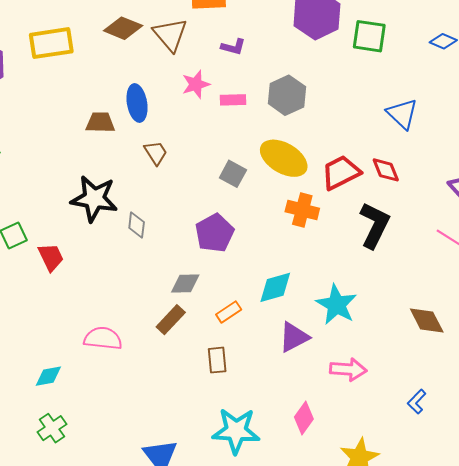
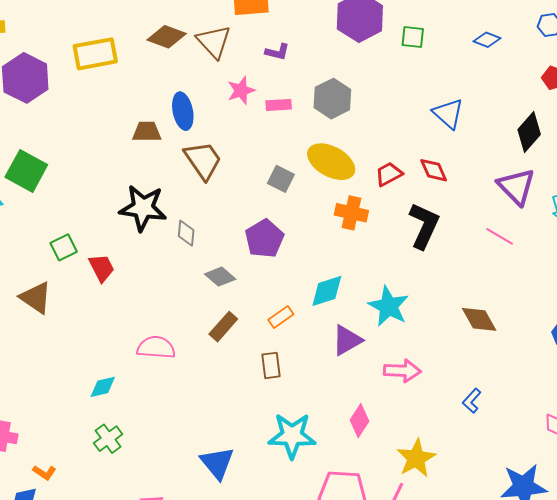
green square: (369, 36) -> (413, 37), size x0.7
brown trapezoid: (156, 153) -> (203, 160), size x1.6
red trapezoid: (341, 173) -> (389, 174), size x0.7
gray diamond: (185, 283) -> (220, 277), moved, turned 44

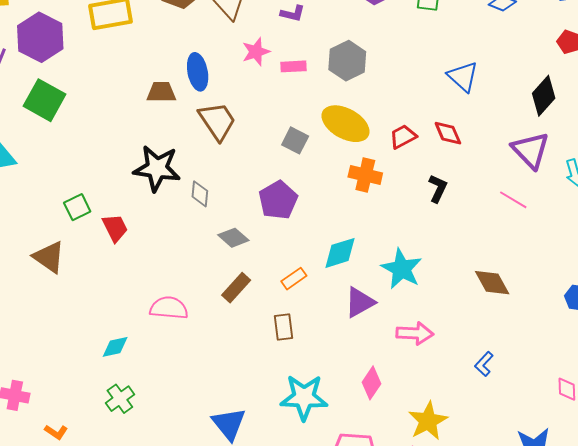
green square: (26, 171) -> (44, 100), moved
black L-shape: (424, 226) -> (438, 188), size x0.6

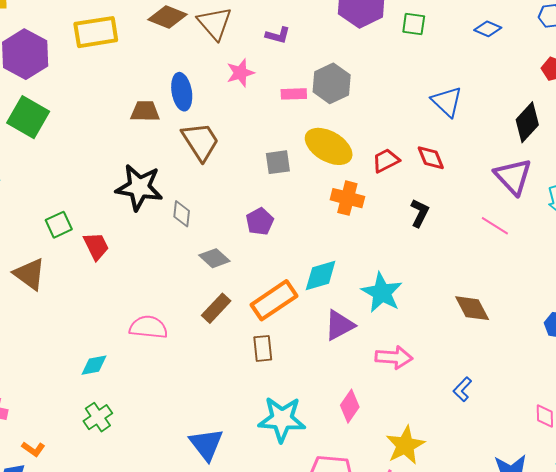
pink rectangle: (293, 66) -> (294, 94), moved
gray square: (295, 140) -> (278, 162), turned -36
purple pentagon: (278, 200) -> (260, 221), size x0.7
orange rectangle: (294, 279) -> (274, 300), size x1.8

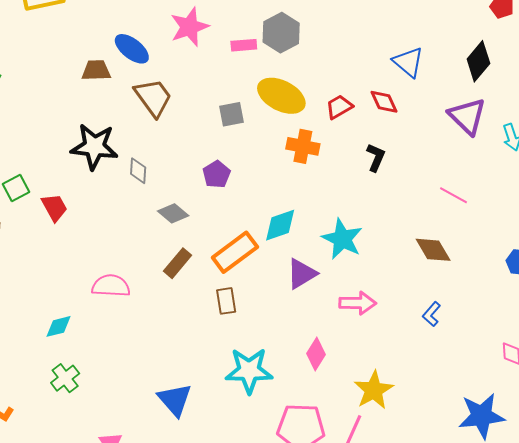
pink star: (240, 73) -> (189, 27), size x1.4
blue ellipse: (182, 92) -> (132, 49), turned -39
blue triangle: (447, 102) -> (408, 62), moved
pink line: (495, 226) -> (454, 195), moved
blue L-shape: (462, 389) -> (432, 314), moved

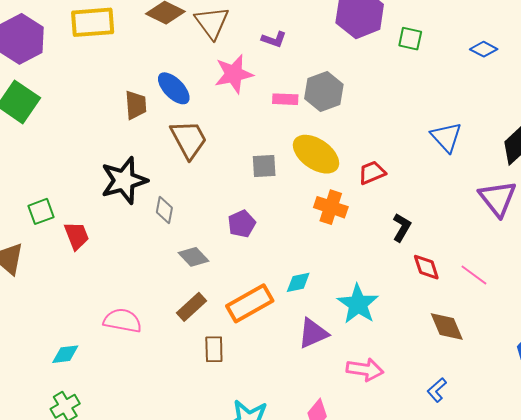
brown trapezoid: (96, 70) -> (136, 105), turned 80
red diamond: (384, 102) -> (426, 267), moved
black star: (94, 147) -> (124, 180), turned -30
cyan diamond: (280, 225) -> (298, 282), size x0.7
brown rectangle: (226, 301) -> (214, 349), moved

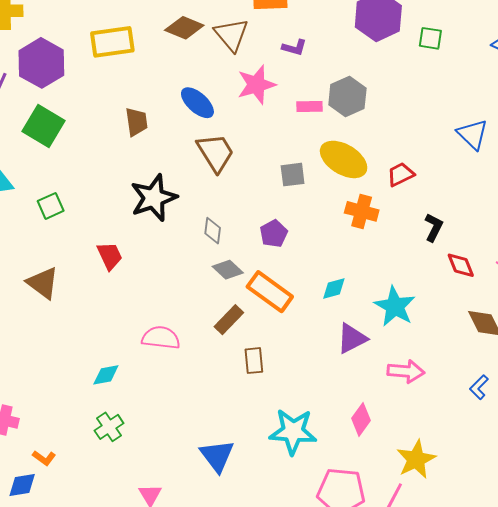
brown trapezoid: (136, 105) -> (136, 122), moved
gray diamond: (164, 210) -> (213, 231), moved
green square: (41, 211) -> (51, 206), moved
orange rectangle: (250, 303) -> (270, 292), moved, turned 69

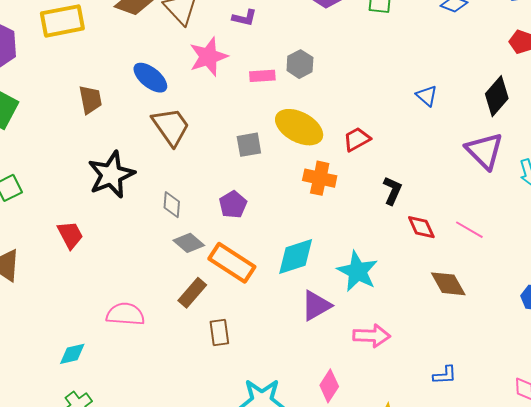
gray hexagon: (347, 96) -> (300, 64), size x0.7
blue triangle: (473, 134) -> (427, 96), size x0.7
cyan diamond: (334, 288) -> (296, 256), size x1.6
blue L-shape: (479, 387) -> (445, 375), moved, turned -135

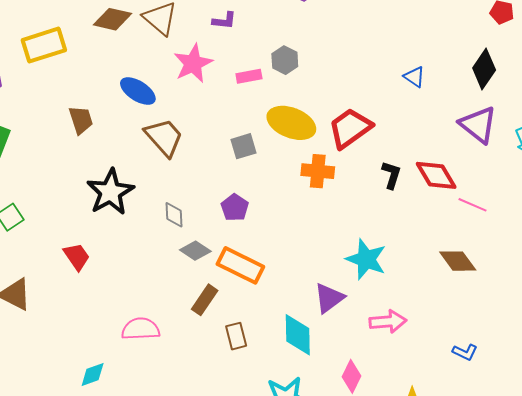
red trapezoid: (357, 139) -> (350, 128), size x1.6
red diamond: (421, 227) -> (436, 175), moved, size x1.4
cyan diamond: (296, 256) -> (298, 335), moved, turned -66
blue L-shape: (445, 375) -> (465, 352), turned 35

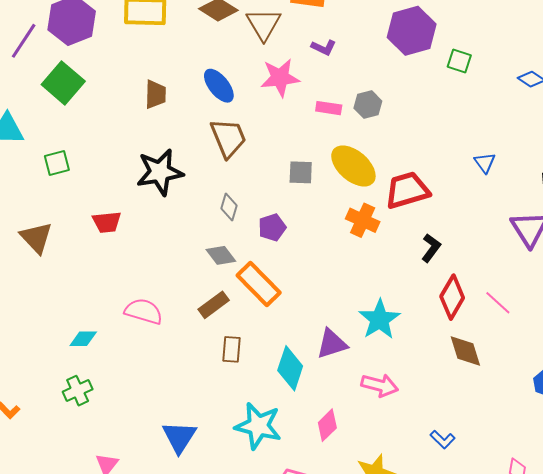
red diamond: (436, 175) -> (452, 297), moved, turned 42
gray diamond: (174, 215) -> (229, 207), moved
red trapezoid: (77, 257) -> (107, 222), turned 100

